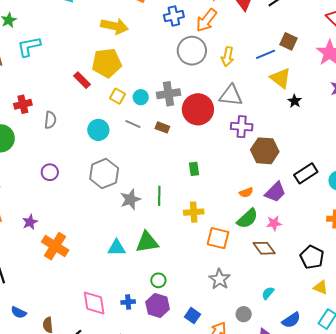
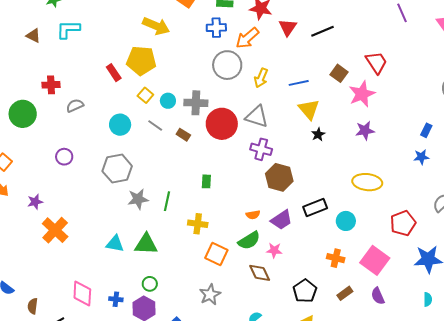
brown square: (288, 41) -> (339, 73), moved
gray semicircle: (50, 120) -> (75, 106), turned -132

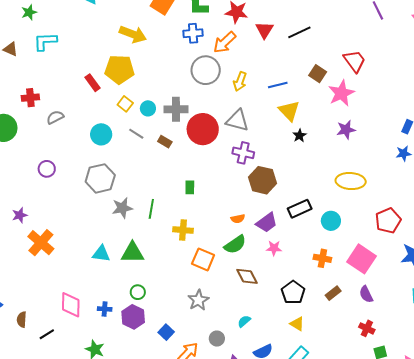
pink star: (274, 250) -> (274, 248), moved

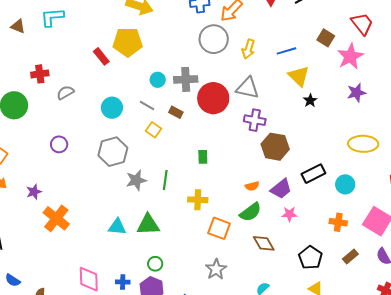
yellow square: (125, 104) -> (153, 130), moved

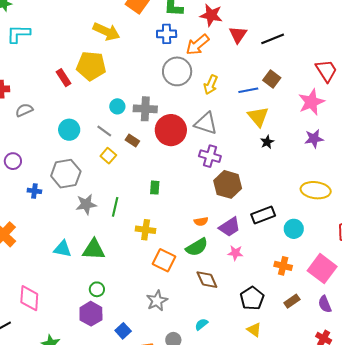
brown square: (326, 38) -> (272, 79), moved
blue cross: (123, 282) -> (34, 191), moved

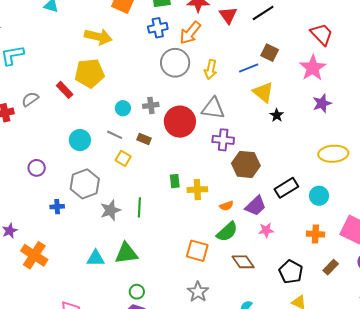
gray cross: (145, 109) -> (151, 105), size x0.7
gray semicircle: (24, 110) -> (30, 99), moved
purple circle: (13, 161) -> (37, 168), moved
yellow cross: (146, 230) -> (197, 190), moved

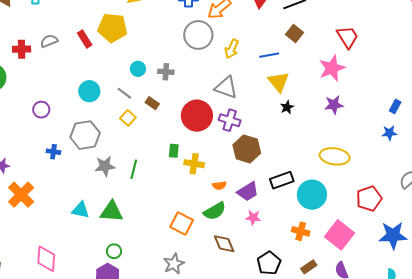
brown square: (270, 53) -> (294, 34), moved
red circle: (180, 122) -> (197, 116), moved
cyan circle: (319, 196) -> (312, 195), size x1.5

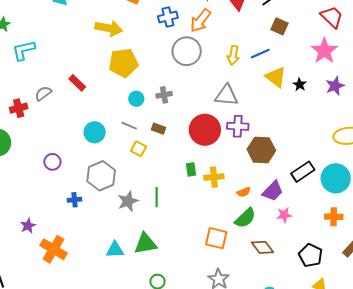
yellow pentagon: (112, 28) -> (123, 63), moved
yellow arrow: (232, 49) -> (233, 55), moved
black star: (287, 107) -> (300, 85), moved

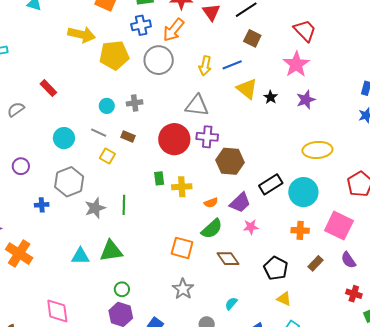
yellow pentagon: (123, 63) -> (114, 55), moved
gray semicircle: (43, 93) -> (16, 109), moved

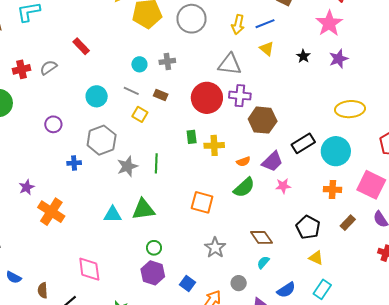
yellow triangle: (247, 89) -> (267, 49), moved, size x0.7
orange square: (182, 248) -> (202, 202), moved
brown diamond: (228, 259) -> (262, 237), moved

